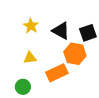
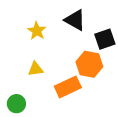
black triangle: (61, 31) -> (75, 20), moved
green circle: (23, 87) -> (16, 104), moved

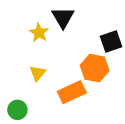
black triangle: (75, 20) -> (63, 17), moved, turned 30
yellow triangle: (36, 69) -> (38, 73), turned -42

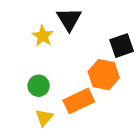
yellow triangle: (38, 73) -> (44, 118), moved
green circle: (17, 110) -> (39, 86), moved

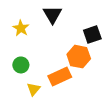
yellow star: (43, 36) -> (21, 28), moved
green circle: (39, 86) -> (21, 65), moved

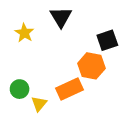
green circle: (21, 65) -> (20, 89), moved

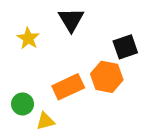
orange rectangle: (70, 89) -> (68, 87), moved
yellow triangle: (39, 104) -> (45, 121), turned 35

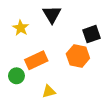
orange rectangle: (68, 87) -> (36, 60), moved
yellow triangle: (45, 121) -> (49, 91), moved

